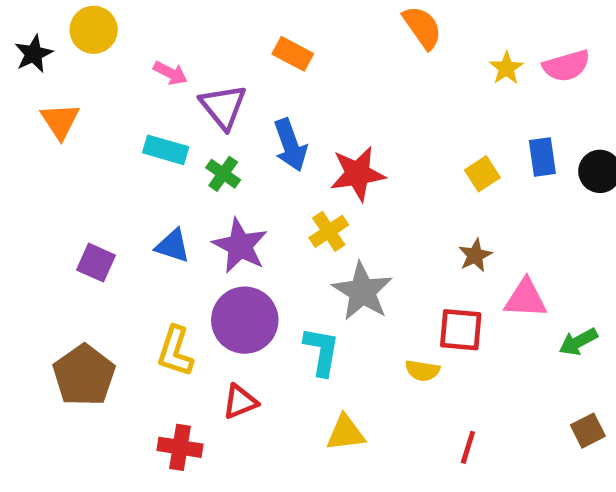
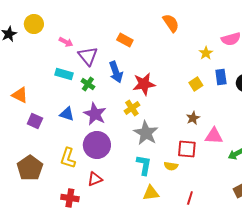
orange rectangle: (293, 54) -> (125, 40), moved
yellow star: (506, 68) -> (206, 53), moved
orange triangle: (60, 121) -> (20, 95), moved, turned -30
cyan L-shape: (322, 351) -> (144, 165), moved
yellow triangle: (346, 433) -> (151, 193), moved

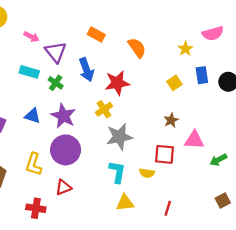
orange semicircle: (171, 23) -> (137, 48), moved
gray star: (146, 133) -> (119, 137), turned 30

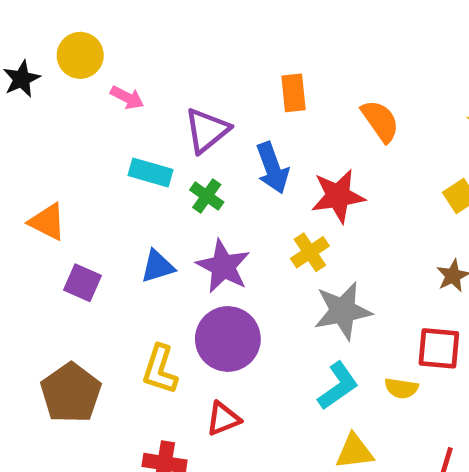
orange rectangle: (96, 34) -> (294, 93), turned 56
pink arrow: (31, 37) -> (127, 98), moved
purple triangle: (56, 52) -> (207, 130), turned 30
blue triangle: (33, 116) -> (158, 266), turned -35
cyan L-shape: (117, 172) -> (338, 386), turned 45

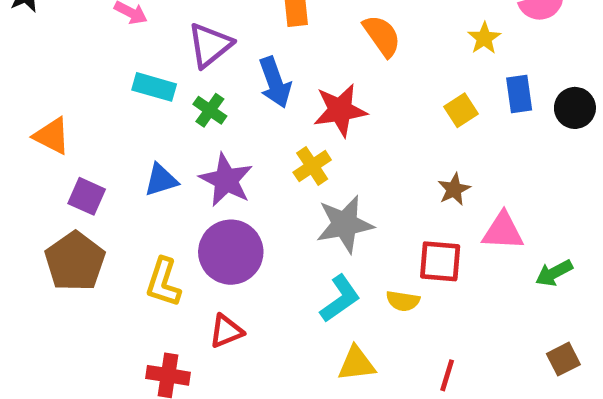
brown pentagon: (71, 393) -> (75, 261), moved

